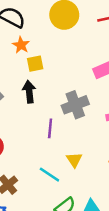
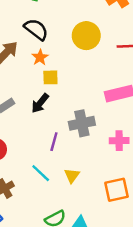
black arrow: (29, 92) -> (40, 103), turned -145
cyan line: (49, 175) -> (41, 173), moved

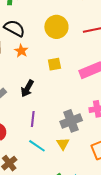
yellow square: (50, 77) -> (54, 64), moved
gray cross: (82, 123) -> (71, 121), moved
purple line: (54, 142) -> (33, 119), moved

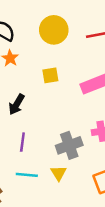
cyan line: (37, 146) -> (27, 175), turned -30

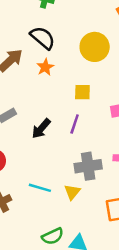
black arrow: (17, 104) -> (41, 129), moved
purple line: (22, 142) -> (75, 124), moved

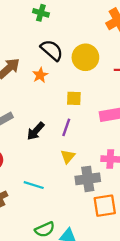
black semicircle: (43, 38) -> (52, 50), moved
gray cross: (88, 166) -> (88, 179), moved
yellow triangle: (72, 192) -> (68, 156), moved

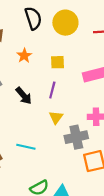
black semicircle: (52, 50) -> (33, 18), turned 35
orange star: (40, 75) -> (24, 56), moved
black arrow: (36, 131) -> (24, 96), turned -78

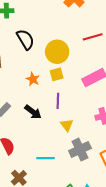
yellow circle: (65, 23) -> (57, 52), moved
orange star: (24, 56) -> (33, 79), moved
gray cross: (76, 137) -> (80, 150), moved

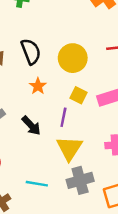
black semicircle: (25, 39) -> (31, 51), moved
yellow square: (57, 74) -> (78, 95), moved, turned 32
yellow triangle: (67, 125) -> (69, 148), size x1.6

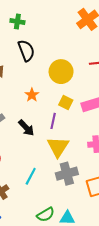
black semicircle: (31, 51) -> (26, 50), moved
cyan line: (37, 184) -> (31, 176), turned -72

